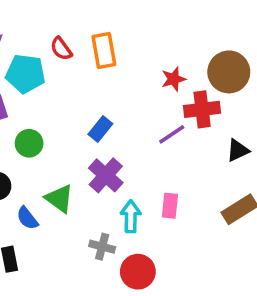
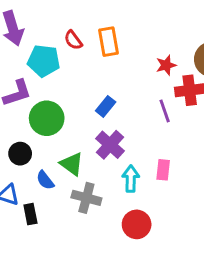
purple line: (172, 134) -> (165, 111), turned -75
green circle: (29, 143) -> (47, 118), size x1.5
gray cross: (102, 247) -> (86, 198), moved, size x1.4

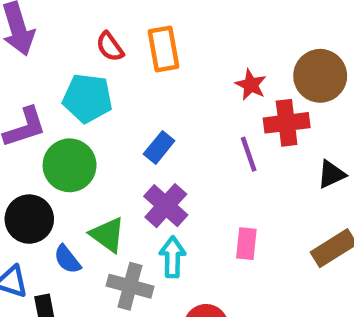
cyan pentagon: (44, 61) -> (87, 98), moved
red star: (166, 65) -> (251, 85), turned -30
black circle: (20, 154) -> (29, 219), size x1.4
cyan arrow: (131, 179) -> (172, 257), moved

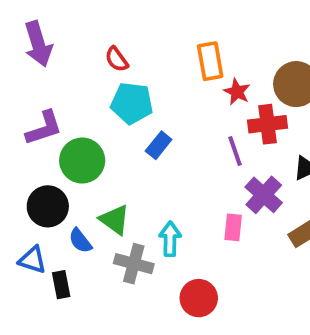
orange rectangle: (164, 49) -> (210, 61), moved
cyan pentagon: (87, 98) -> (132, 103), moved
purple cross: (166, 206) -> (264, 195), moved

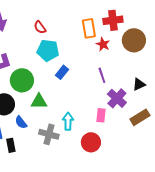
red cross: (268, 124) -> (113, 20), moved
green triangle: (115, 220) -> (39, 101), moved, turned -36
red circle: (199, 298) -> (91, 142), moved

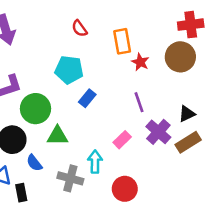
red cross: (113, 20) -> (191, 25), moved
red semicircle: (40, 27) -> (79, 28), moved
pink rectangle: (101, 115) -> (122, 140), moved, turned 40
brown rectangle: (140, 117) -> (188, 142), moved

